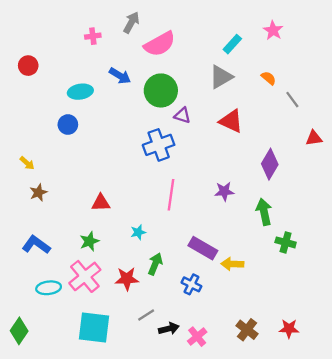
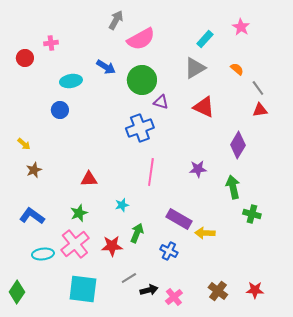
pink cross: (93, 36) -> (51, 43), moved
red triangle: (314, 138) -> (260, 110), moved

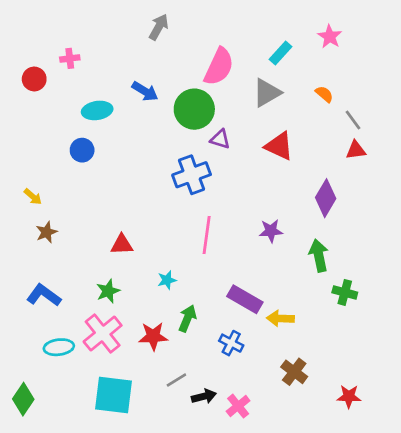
pink semicircle: (141, 39) -> (219, 67), moved, turned -36
brown cross: (218, 291) -> (294, 372), moved

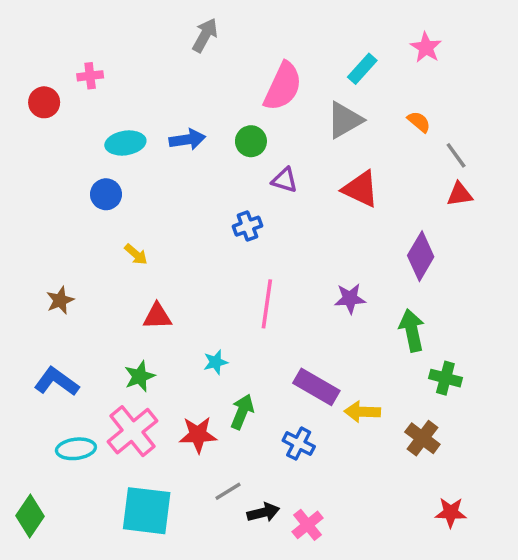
blue arrow: (145, 91) -> (187, 139), moved, turned -40
green circle: (194, 109) -> (251, 141), size x0.6
blue cross: (192, 175) -> (247, 226), size x0.6
yellow arrow: (33, 197) -> (136, 254), moved
brown cross: (294, 372) -> (422, 438), moved

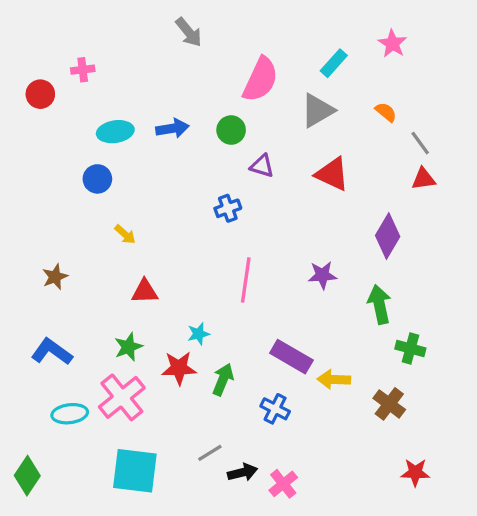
gray arrow: (205, 35) -> (189, 32), turned 112
red star: (198, 435) -> (179, 368), moved

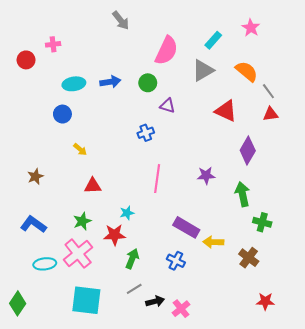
orange semicircle: (386, 112) -> (247, 71), size x1.6
red triangle: (332, 174) -> (226, 111), moved
green arrow: (223, 379) -> (132, 259), moved

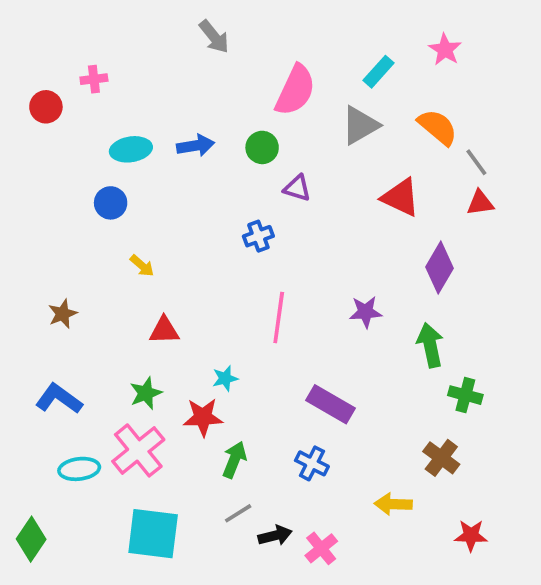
yellow arrow: (213, 242) -> (393, 504), moved

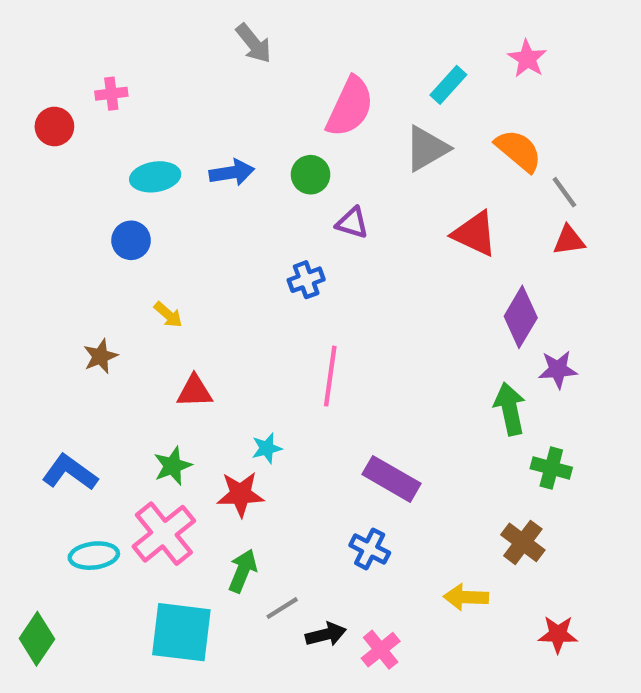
purple star: (366, 312) -> (558, 369), moved
brown star: (63, 314) -> (100, 356), moved
green arrow: (234, 460) -> (243, 571), moved

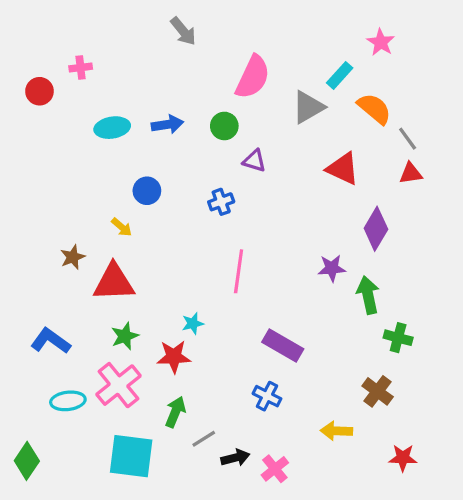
cyan rectangle: (448, 85) -> (340, 75), moved
blue circle: (131, 240) -> (147, 191), moved
purple star: (558, 369) -> (332, 268), moved
red triangle: (195, 391) -> (114, 282), moved, size x1.6

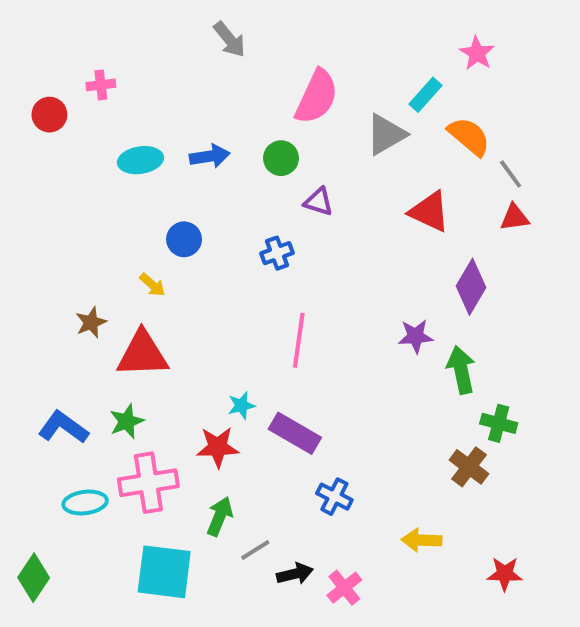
green star: (125, 336) -> (127, 421), moved
purple rectangle: (283, 346) -> (295, 433), moved
pink cross: (118, 385) -> (148, 483), turned 30
brown cross: (378, 391) -> (469, 467), moved

